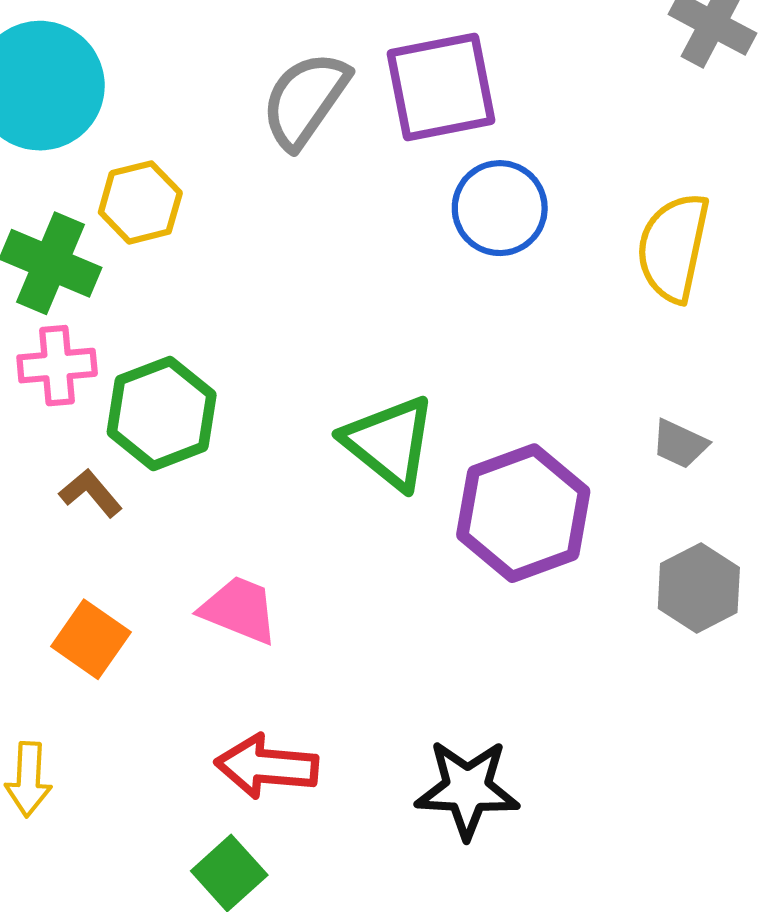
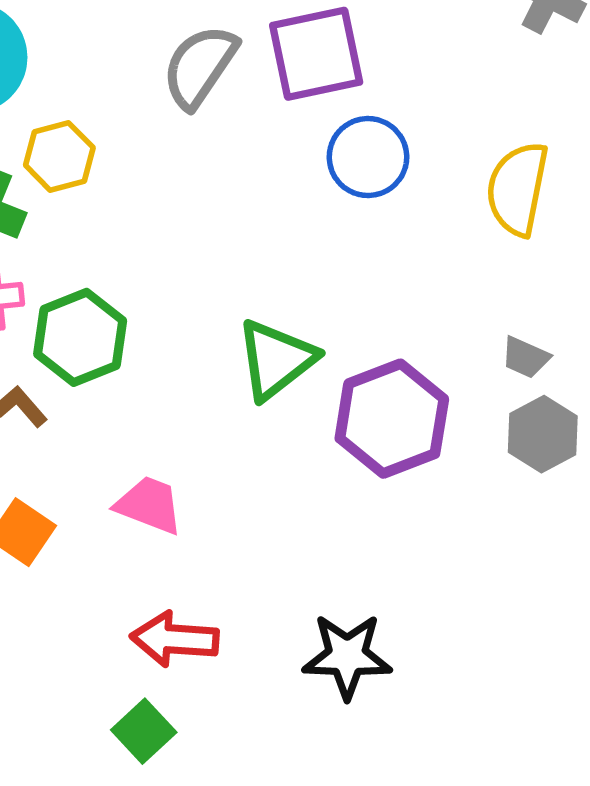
green triangle: (389, 442) -> (276, 359), turned 44
gray hexagon: (699, 588) -> (543, 434), moved

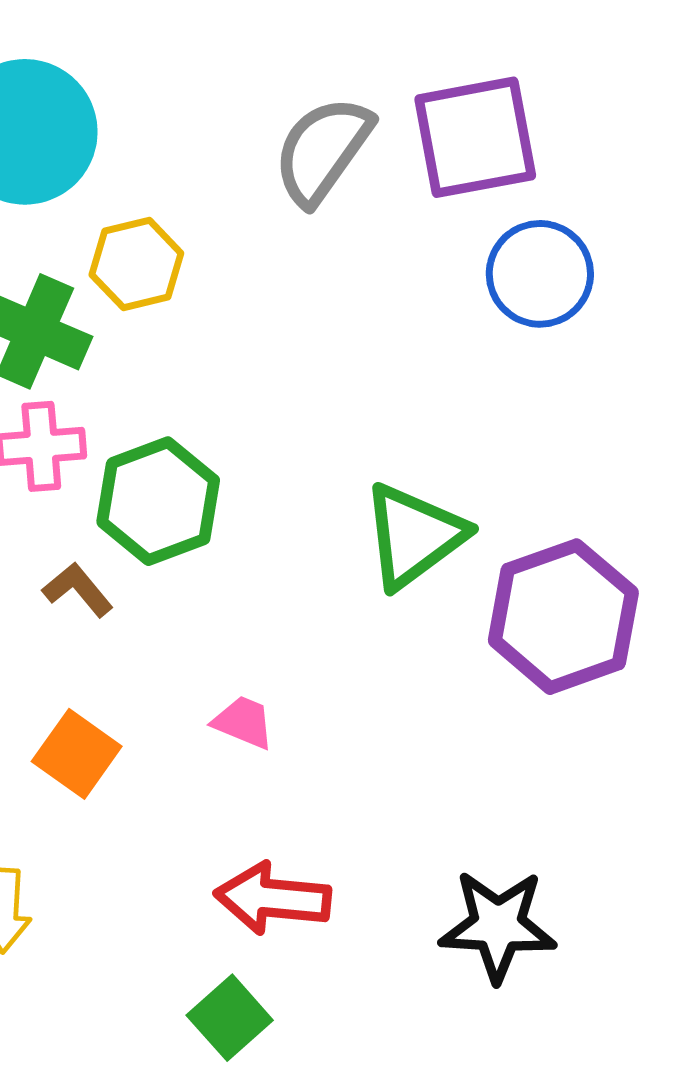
pink trapezoid: (149, 505) -> (243, 722), size x0.7

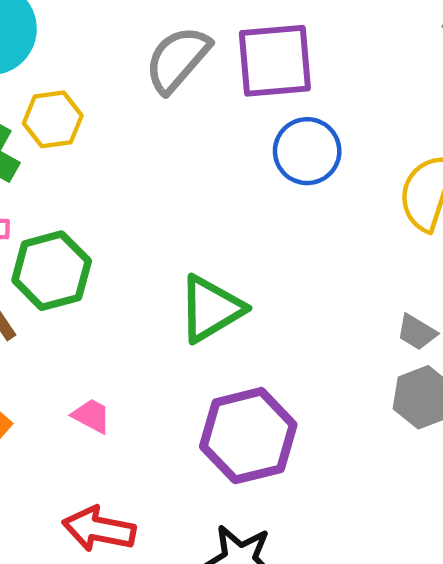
purple hexagon: (563, 617) -> (248, 436), moved

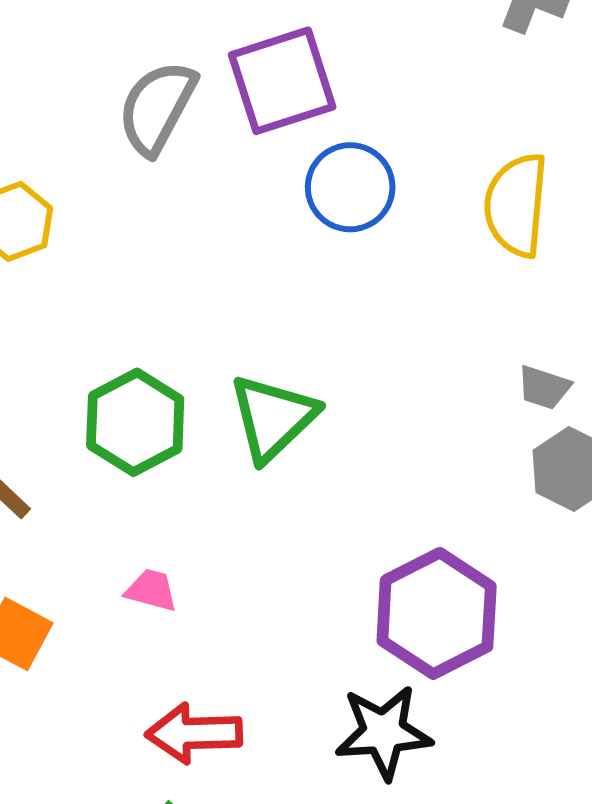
green hexagon: (52, 271) -> (135, 422), moved
purple hexagon: (248, 436) -> (437, 613), moved

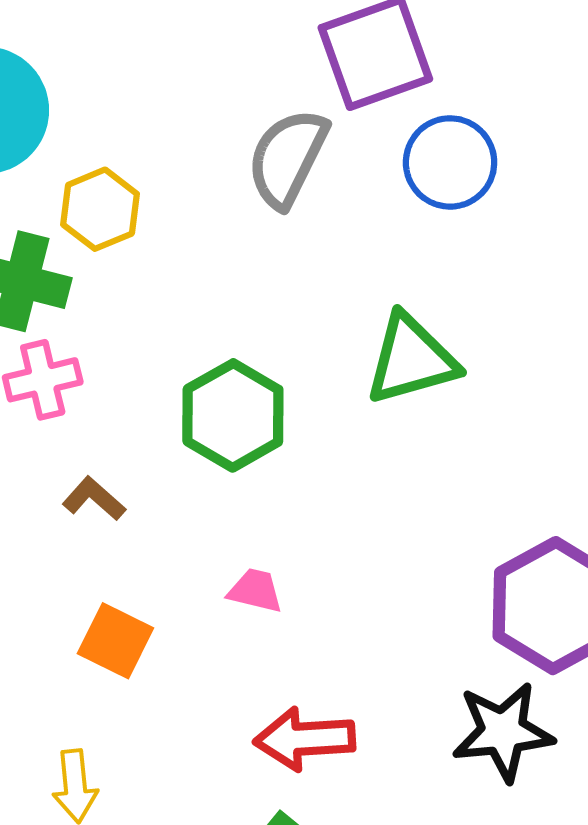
gray semicircle: (157, 108) -> (287, 158), moved
green triangle: (273, 418) -> (411, 359), moved, turned 30

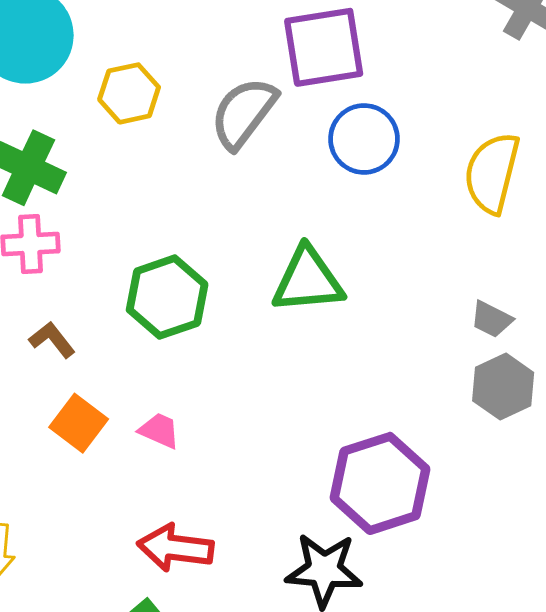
yellow hexagon: (100, 209) -> (129, 93), moved
orange square: (115, 641) -> (79, 423), moved

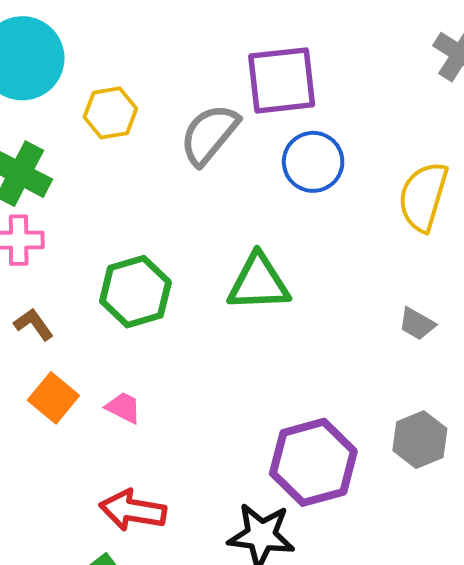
gray hexagon: (503, 387) -> (420, 440), moved

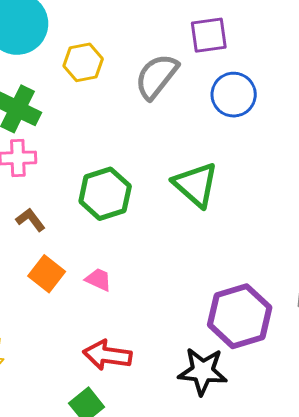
purple square: (282, 80) -> (209, 35), size x0.7
green triangle: (259, 283) -> (196, 185), turned 45

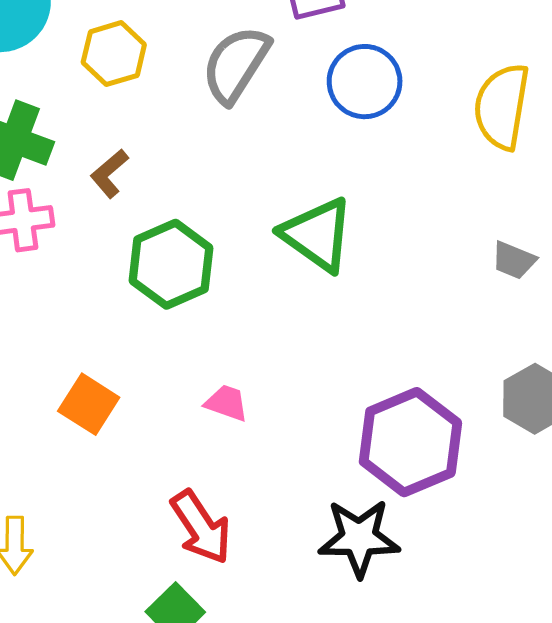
brown L-shape: (31, 220) -> (109, 174), moved, turned -88
pink trapezoid: (98, 280) -> (227, 403), moved
red arrow: (107, 355) -> (201, 527), turned -126

